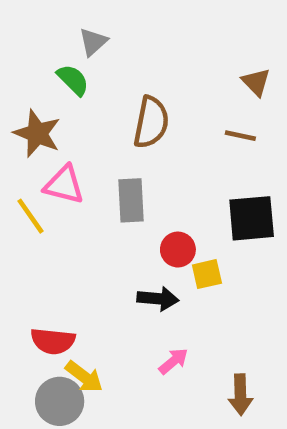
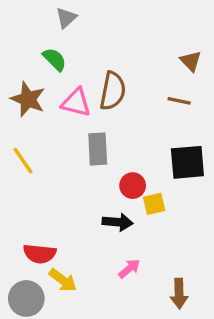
gray triangle: (93, 42) -> (66, 18), moved
pink triangle: (64, 185) -> (76, 103), moved
gray circle: (60, 401) -> (26, 298), moved

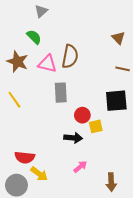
brown line: (179, 101) -> (123, 69), moved

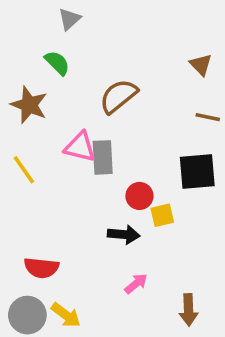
brown semicircle: (70, 56) -> (118, 96), turned -140
pink triangle: (47, 64) -> (80, 147), moved
yellow arrow: (39, 174) -> (66, 315), moved

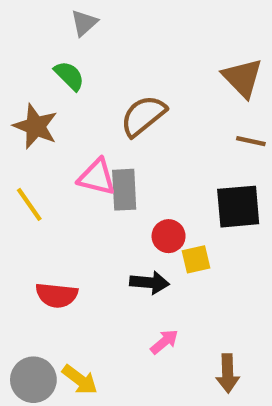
brown triangle: (201, 65) -> (242, 78), size x1.5
red semicircle: (41, 268) -> (57, 295), moved

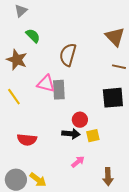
gray triangle: (84, 23) -> (21, 11), moved
brown semicircle: (143, 116) -> (68, 55), turned -35
red circle: (169, 236) -> (80, 120), moved
yellow square: (196, 259) -> (93, 136), moved

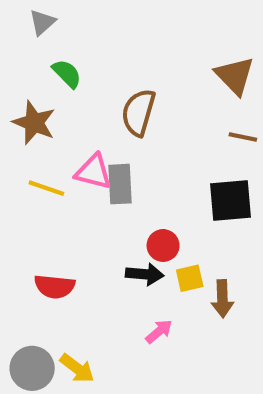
yellow line: (14, 97) -> (46, 188), moved, turned -36
brown arrow: (108, 177) -> (222, 299), moved

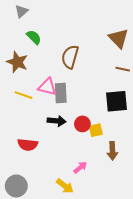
black arrow: (145, 274) -> (57, 121), moved
yellow square: (190, 278) -> (96, 130), moved
yellow arrow: (77, 368) -> (65, 186), moved

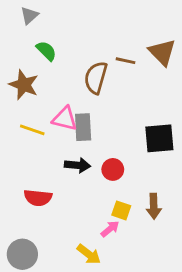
brown line: (123, 69) -> (125, 61), moved
yellow square: (96, 130) -> (121, 210), moved, turned 32

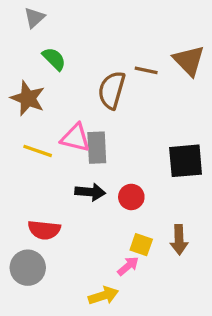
gray circle: (22, 254) -> (28, 268), moved
yellow arrow: (89, 254) -> (103, 296), turned -55

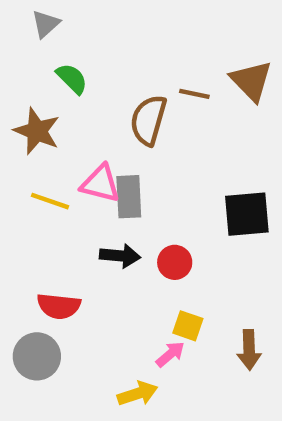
brown arrow: (179, 240) -> (249, 350), moved

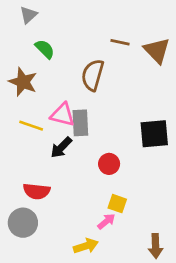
brown line: (194, 94) -> (120, 42), moved
black arrow: (120, 256) -> (61, 147), moved, turned 130
brown arrow: (249, 350) -> (156, 246), moved

